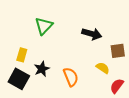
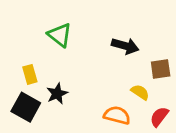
green triangle: (44, 26) -> (60, 35), turned -36
yellow rectangle: (22, 55) -> (30, 74), turned -32
orange semicircle: (71, 77) -> (117, 115), moved, turned -54

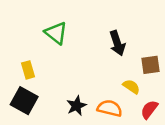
black arrow: (125, 46) -> (117, 43), turned 55
black star: (57, 94) -> (77, 106), moved

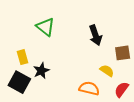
black star: (77, 106) -> (41, 71), moved

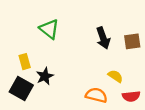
brown square: (123, 53) -> (132, 41), moved
red semicircle: (122, 89) -> (131, 96), turned -133

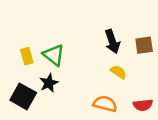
green triangle: (49, 29) -> (54, 55), moved
yellow rectangle: (25, 62) -> (27, 56), moved
yellow semicircle: (115, 76) -> (118, 72), moved

